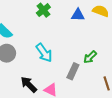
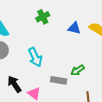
gray rectangle: (73, 71) -> (59, 80), turned 63

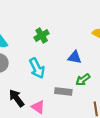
green cross: (43, 17) -> (42, 35), moved
blue triangle: (74, 28) -> (75, 57), moved

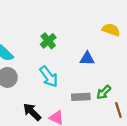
green arrow: (83, 80) -> (104, 92), moved

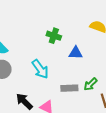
green cross: (48, 41) -> (54, 36), moved, turned -32

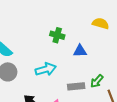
cyan arrow: (40, 69) -> (46, 69), turned -66

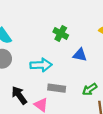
gray rectangle: (76, 86) -> (57, 88), moved

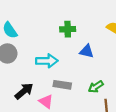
green cross: (61, 33) -> (68, 29), turned -32
black arrow: (19, 95) -> (24, 91), turned 84

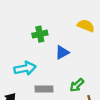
blue triangle: (87, 51) -> (62, 52), turned -32

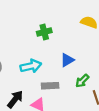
blue triangle: (62, 52) -> (67, 60), moved

